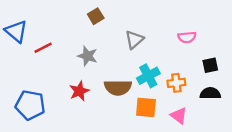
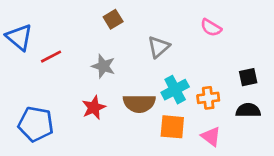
pink semicircle: (187, 37) -> (211, 28), moved, turned 36

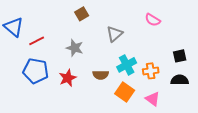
brown semicircle: (139, 103) -> (101, 75), size x0.7
blue pentagon: (36, 124) -> (36, 71), moved
orange square: (172, 127) -> (125, 92), turned 30

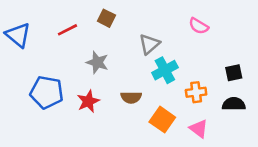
brown square: (82, 14) -> (106, 18), turned -32
red line: (37, 41) -> (67, 30), moved
cyan cross: (127, 65) -> (165, 70), moved

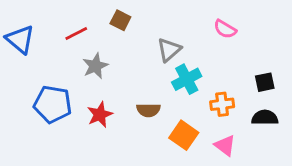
gray star: (97, 62) -> (95, 66), moved, turned 30

